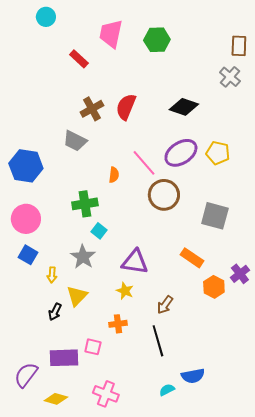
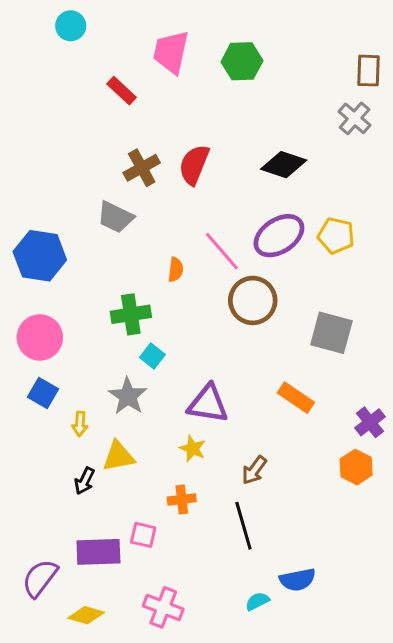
orange hexagon: (214, 287) -> (356, 467), moved
yellow triangle: (77, 296) -> (118, 456), turned 35

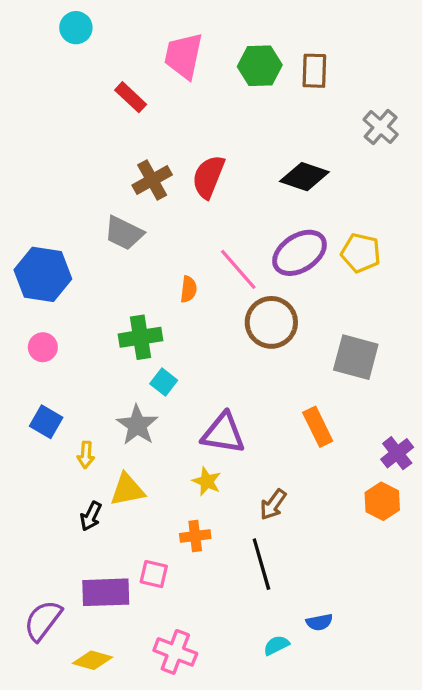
brown rectangle: (368, 71) -> (314, 71), moved
pink circle: (40, 337) -> (43, 347), moved, size x0.6
orange rectangle: (296, 398) -> (318, 427), turned 30
blue semicircle: (297, 580) -> (319, 622), size x0.7

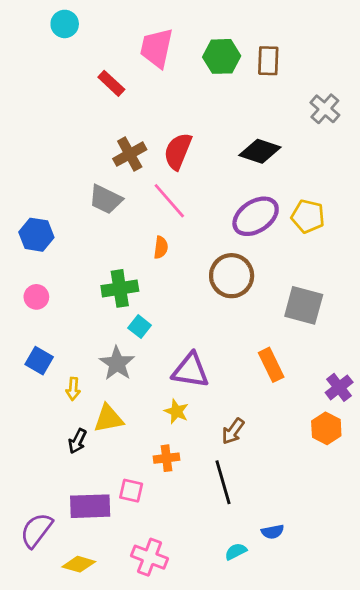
pink line: (238, 269) -> (169, 201), moved
blue hexagon: (43, 274) -> (36, 235), size x0.7

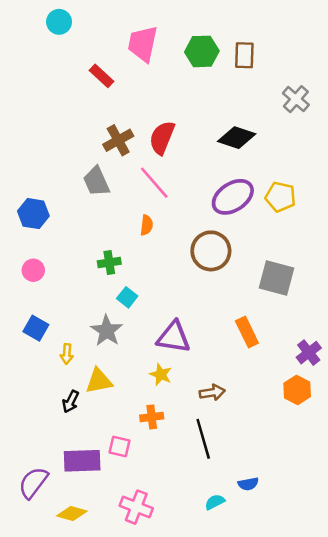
gray trapezoid: (106, 199) -> (96, 181), turned 40
green cross: (120, 288) -> (109, 263), size x0.7
brown arrow: (233, 431) -> (212, 393), turned -135

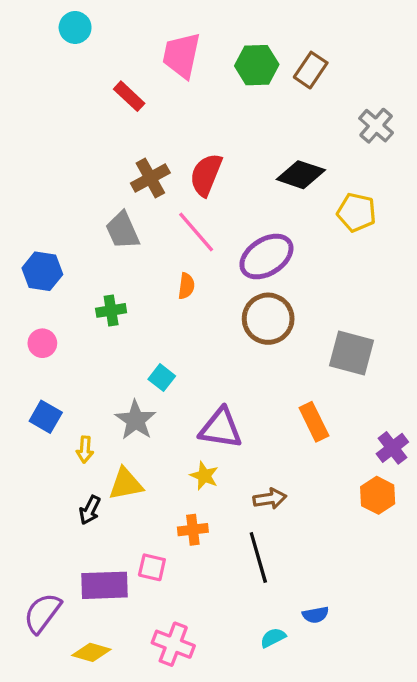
brown rectangle: (244, 55) -> (311, 70), turned 32
purple ellipse: (233, 197) -> (266, 257), moved
yellow pentagon: (280, 197) -> (356, 212), moved
green cross: (109, 263) -> (111, 310), moved

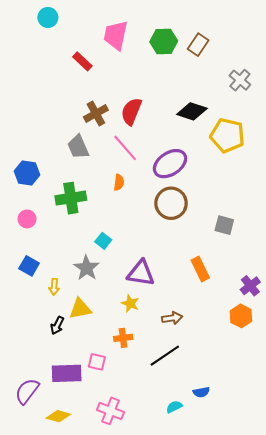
yellow pentagon: (356, 212) -> (227, 135), size x1.4
green cross: (111, 310) -> (71, 198), size x1.6
gray square: (352, 353) -> (224, 225), size x0.7
black line: (258, 557) -> (165, 356), turned 72

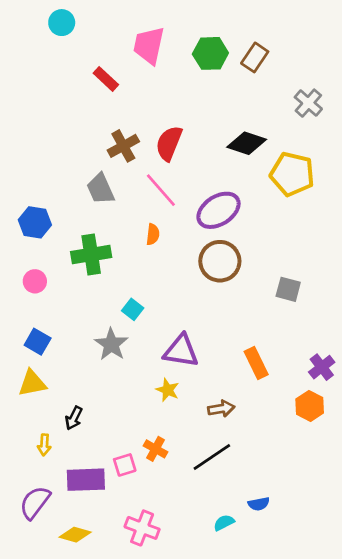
orange rectangle: (200, 269) -> (256, 363), moved
yellow arrow: (54, 287) -> (44, 445), moved
yellow triangle: (80, 309) -> (32, 383), moved
orange cross: (123, 338) -> (156, 449), moved, turned 36
pink square: (97, 362) -> (125, 465), turned -30

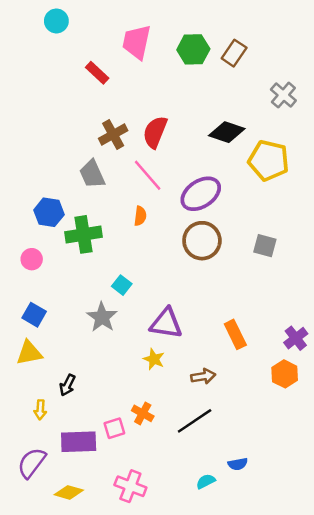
blue hexagon: (35, 222) -> (49, 212), moved
gray square: (288, 289) -> (265, 246), moved

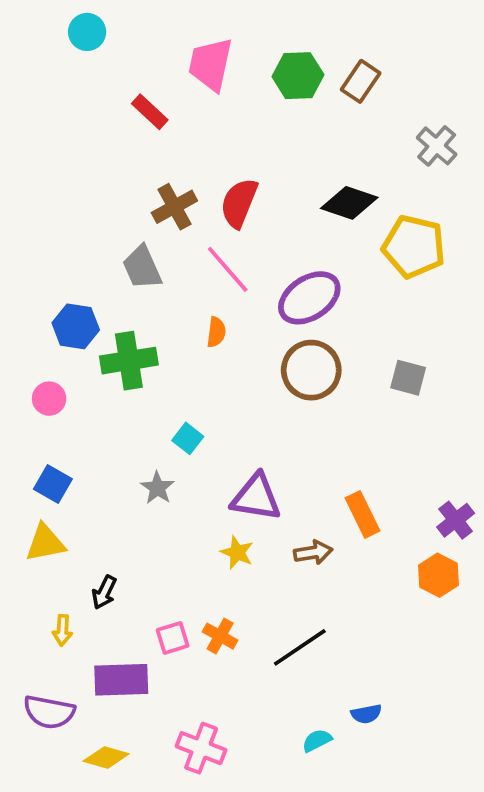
gray star: (102, 317) -> (157, 488), size x0.7
brown arrow: (203, 376) -> (313, 552), moved
pink square: (114, 428) -> (173, 638), moved
purple semicircle: (32, 463) -> (49, 712), turned -116

